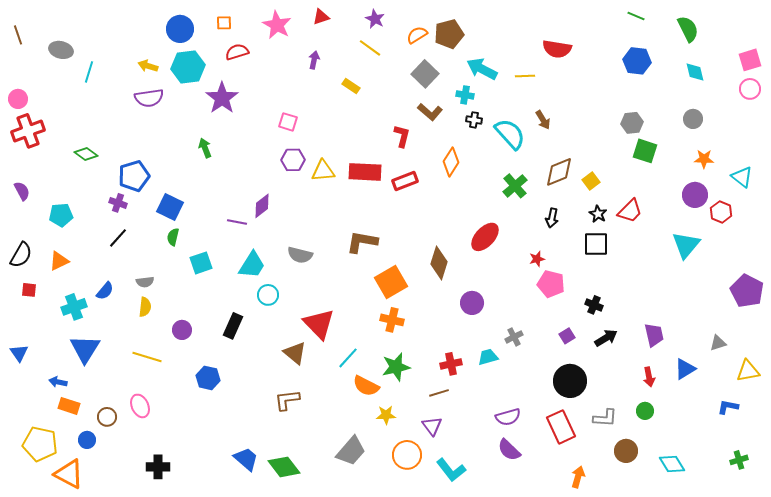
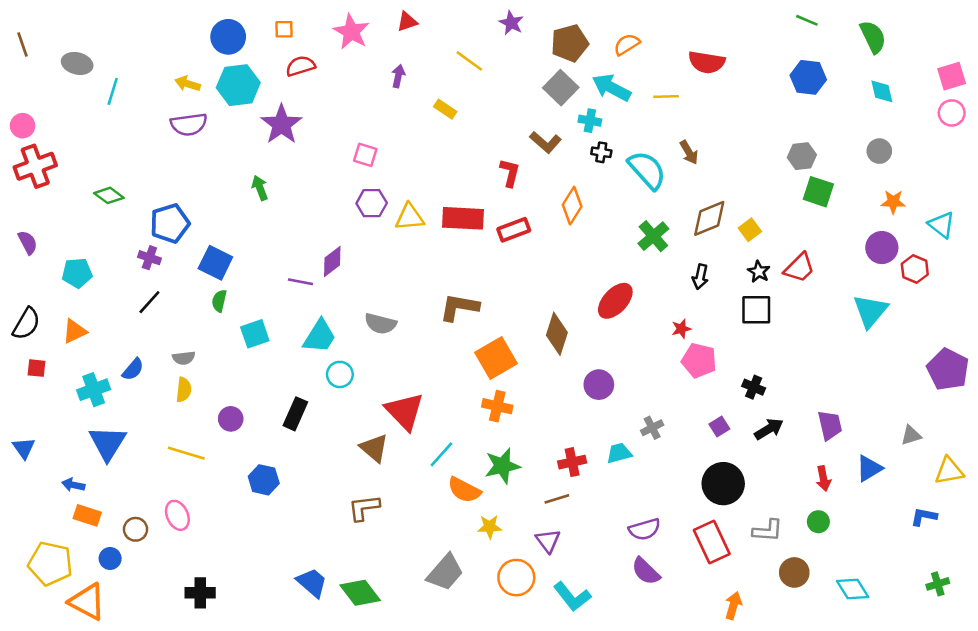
purple star: (375, 19) -> (511, 23), moved
orange semicircle: (417, 35) -> (627, 44), moved
gray square: (425, 74) -> (561, 88), moved

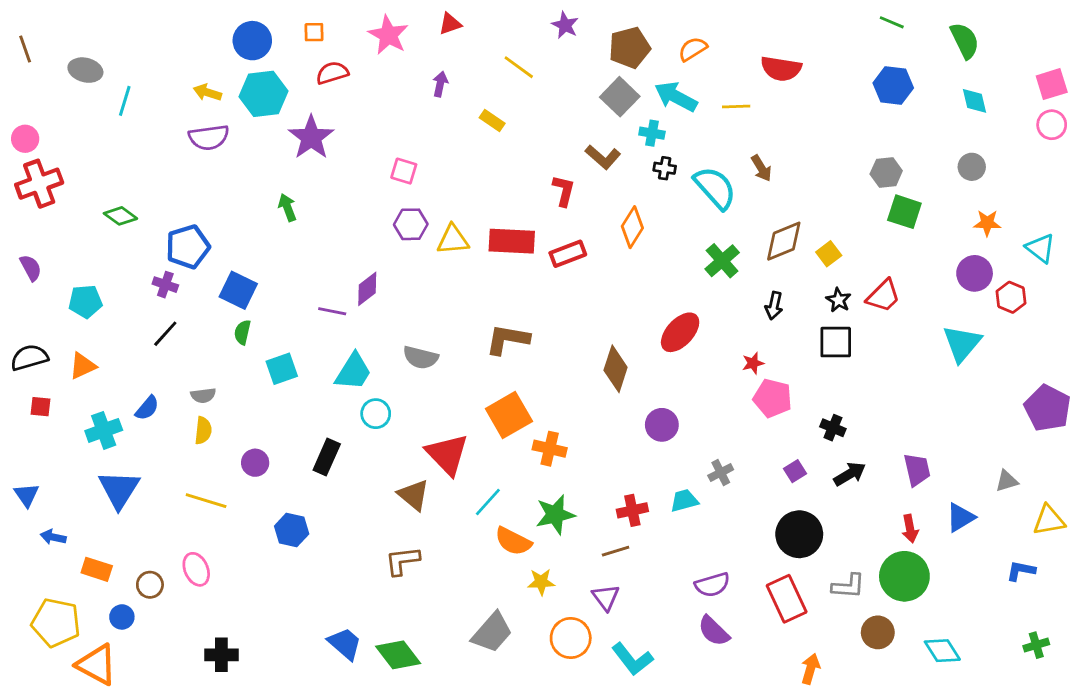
black semicircle: (26, 324) -> (29, 358), turned -136
orange square: (496, 358) -> (509, 415), moved
blue arrow: (73, 485) -> (53, 537), moved
green circle: (818, 522) -> (904, 576), size x2.0

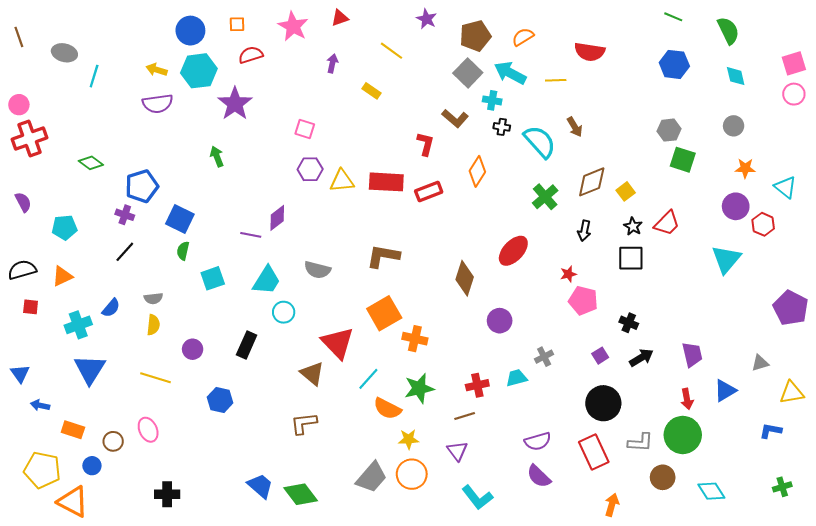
orange circle: (571, 638) -> (412, 474), moved

